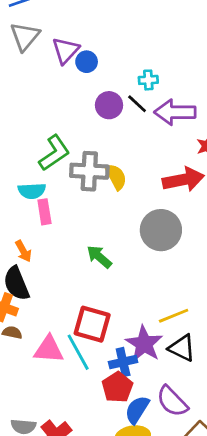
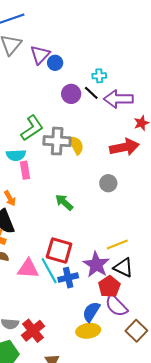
gray circle: (161, 230) -> (108, 183), size x0.6
blue cross: (123, 362) -> (68, 278), moved
red pentagon: (117, 387) -> (109, 287), moved

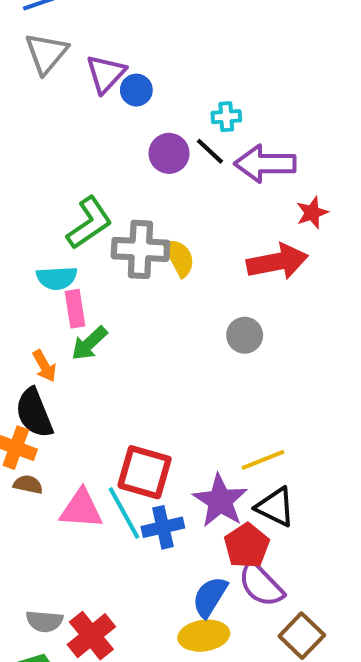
green arrow: (64, 202) -> (89, 343), moved, turned -84

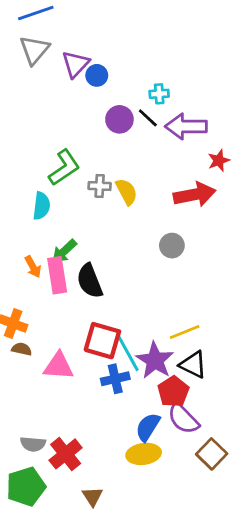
gray cross: (140, 249) -> (100, 186), size x0.6
cyan semicircle: (57, 278) -> (41, 206), turned -80
pink rectangle: (75, 309) -> (57, 275), moved, size x1.4
black semicircle: (34, 413) -> (90, 281), moved
cyan line: (124, 513) -> (128, 353), moved

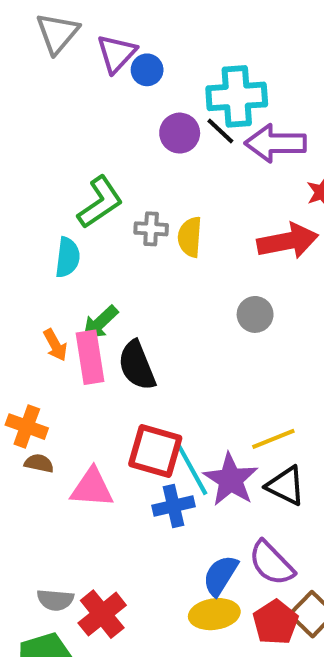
cyan cross: (159, 94) -> (237, 96), size x2.0
yellow semicircle: (127, 192) -> (190, 237), turned -148
red pentagon: (173, 392) -> (275, 622), moved

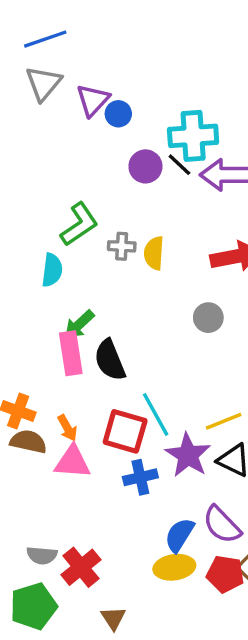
orange arrow: (55, 345) -> (67, 428), moved
brown semicircle: (39, 463) -> (28, 442), size x1.5
cyan line: (192, 469) -> (156, 414), moved
red pentagon: (275, 622) -> (225, 574), turned -30

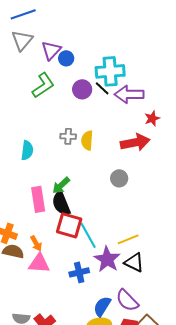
green L-shape: (79, 224) -> (43, 85), moved
green arrow: (79, 324) -> (61, 185), moved
red square: (125, 431) -> (69, 225), moved

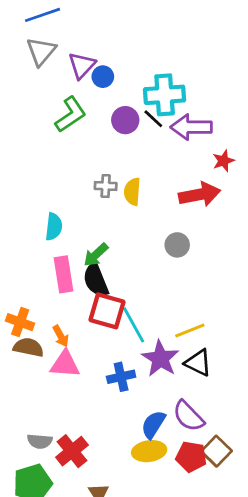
cyan semicircle: (27, 150) -> (54, 227), moved

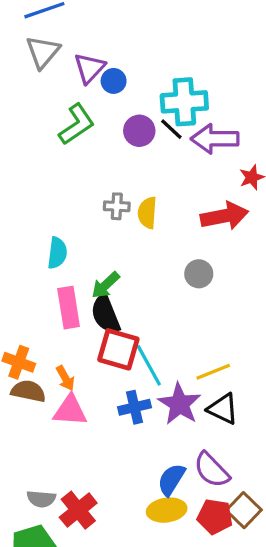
blue cross: (121, 377) -> (134, 407), moved

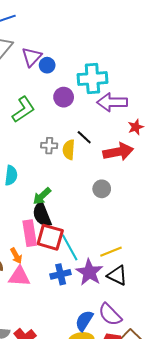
green L-shape: (77, 124) -> (23, 109), moved
black line: (171, 129) -> (84, 137), moved
pink rectangle: (69, 308) -> (30, 233), moved

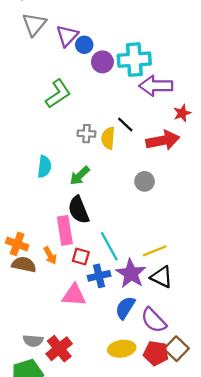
purple circle: (64, 97) -> (102, 62), moved
green arrow: (42, 196) -> (80, 176), moved
red square: (50, 237) -> (81, 257), moved, size x0.6
pink triangle: (19, 276) -> (74, 295), moved
blue semicircle: (84, 321) -> (125, 308), moved

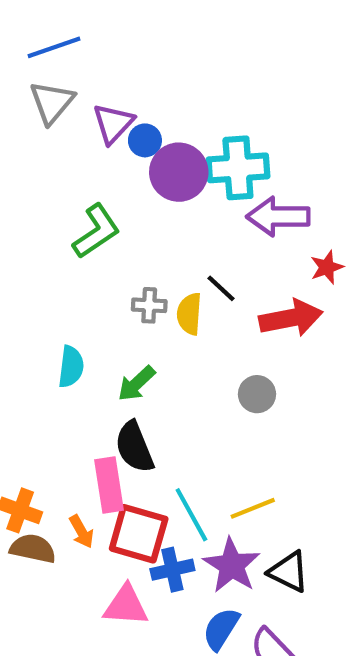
purple circle: (102, 62) -> (179, 172), size x1.4
yellow line: (155, 251) -> (253, 508), moved
red square: (81, 257) -> (139, 534), size x1.8

